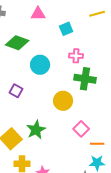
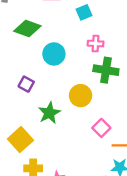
green star: (36, 130) -> (49, 113), moved

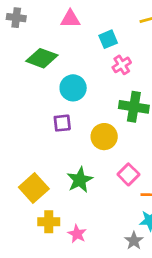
pink cross: (96, 44) -> (122, 65), moved, turned -35
purple square: (26, 84) -> (62, 123), moved, turned -35
green star: (49, 113) -> (80, 180), moved

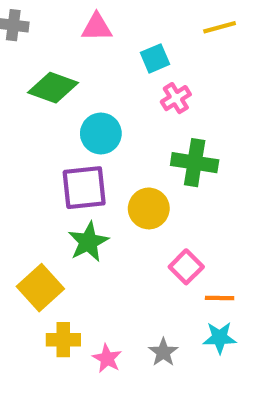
purple square: (62, 123) -> (84, 188), size x1.6
green star: (80, 180) -> (88, 242), moved
gray star: (134, 241) -> (163, 352), moved

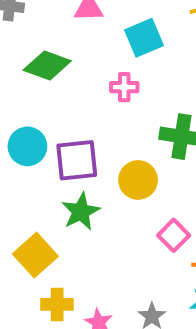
cyan square: (155, 58) -> (144, 38), size x1.4
pink cross: (176, 98) -> (124, 87), moved, turned 32
cyan circle: (101, 133) -> (27, 146), moved

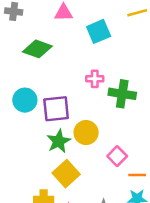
pink cross: (124, 87) -> (95, 79), moved
yellow circle: (138, 180) -> (86, 133), moved
yellow square: (35, 255) -> (66, 174), moved

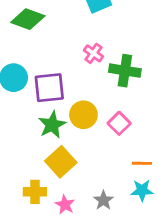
pink cross: (95, 79) -> (93, 53), turned 35
pink square: (117, 156) -> (119, 123), moved

